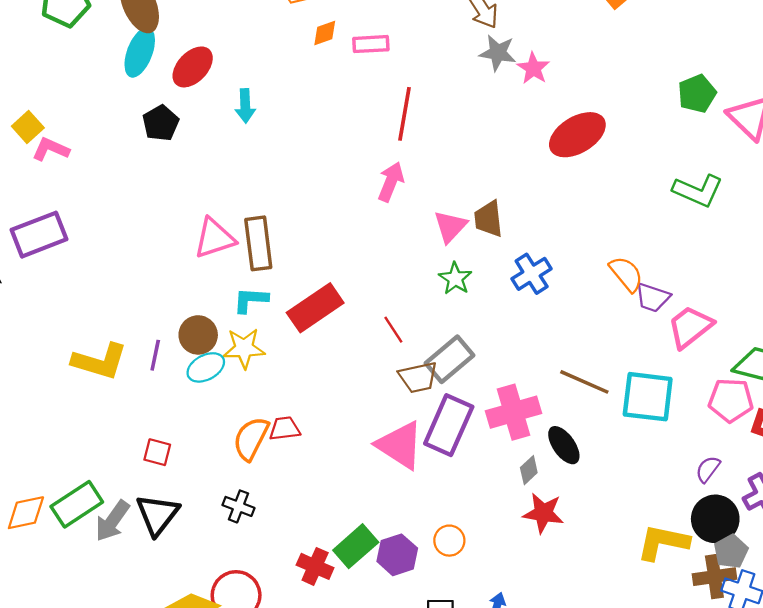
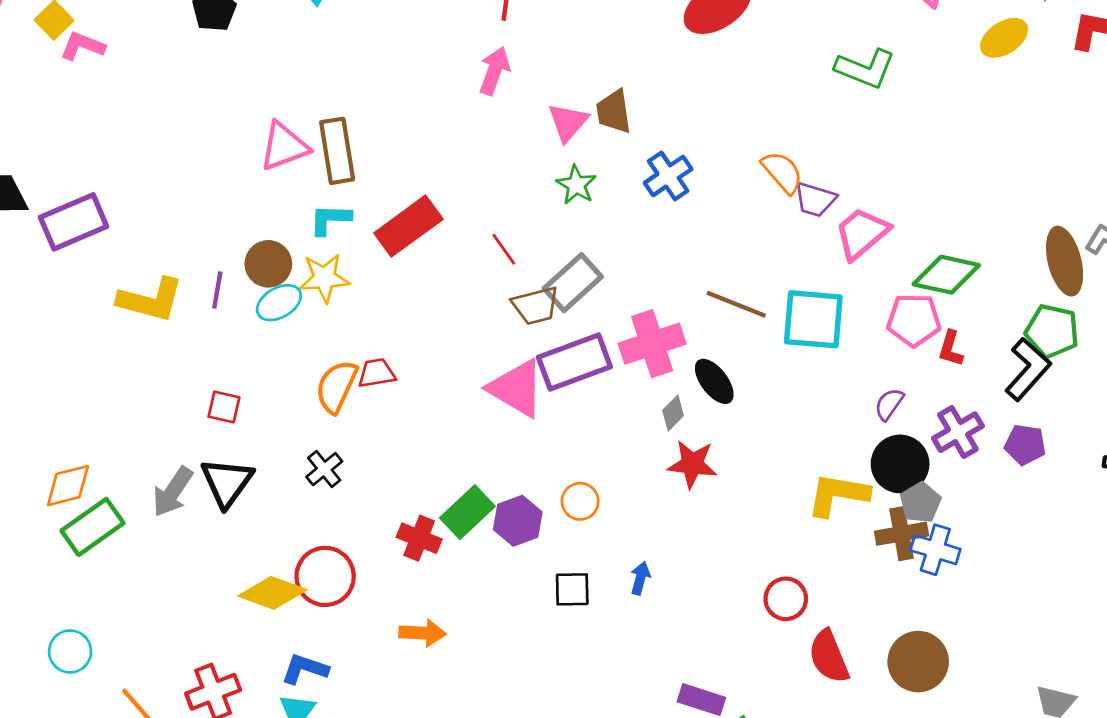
purple rectangle: (39, 235) -> (74, 222), moved
purple rectangle: (449, 425) -> (574, 362), turned 48
green rectangle: (77, 504) -> (93, 527), moved
black cross: (238, 506) -> (324, 469), turned 32

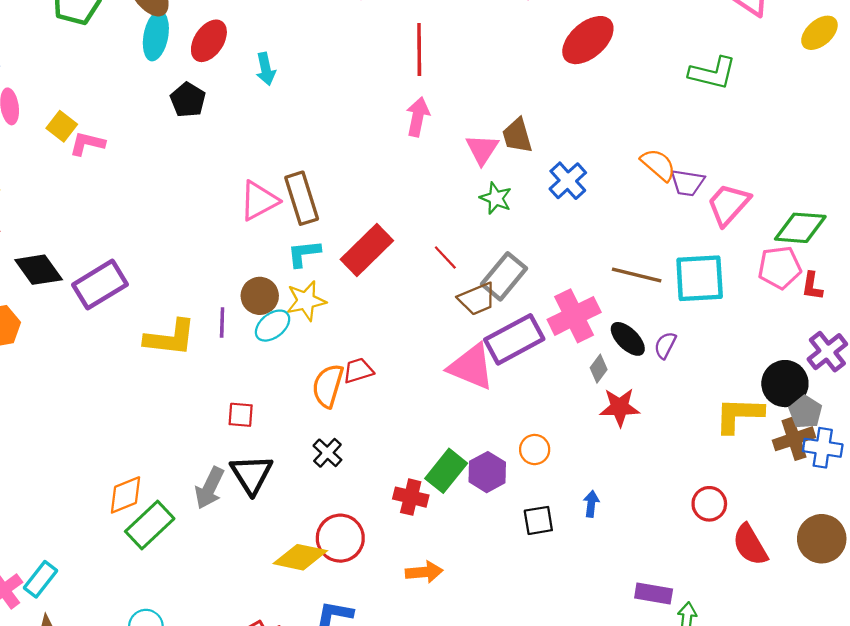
purple semicircle: (889, 404) -> (665, 345), moved

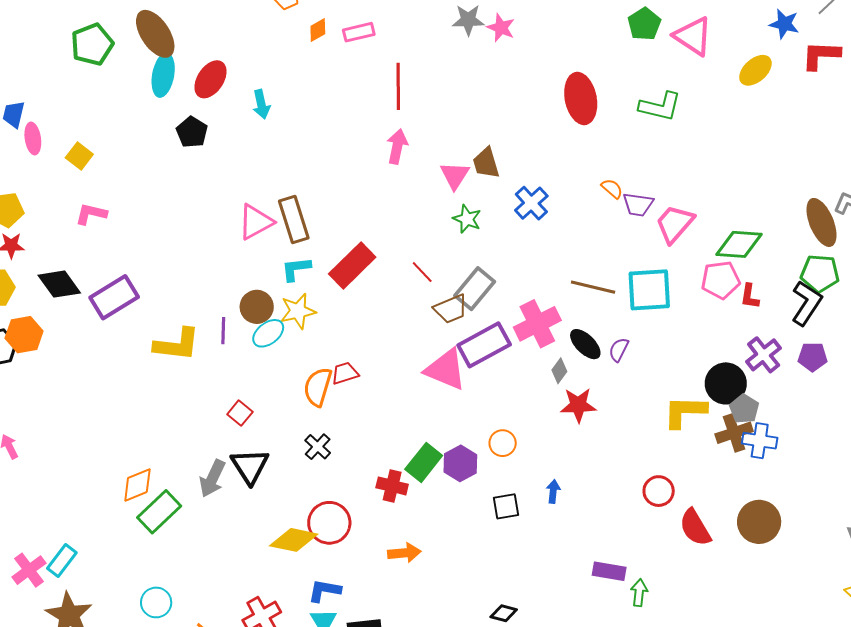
red ellipse: (588, 40) -> (581, 99), moved, turned -60
pink L-shape: (87, 144) -> (91, 214), moved
orange semicircle: (658, 165) -> (612, 189), size x0.7
red square: (241, 415) -> (240, 413), turned 35

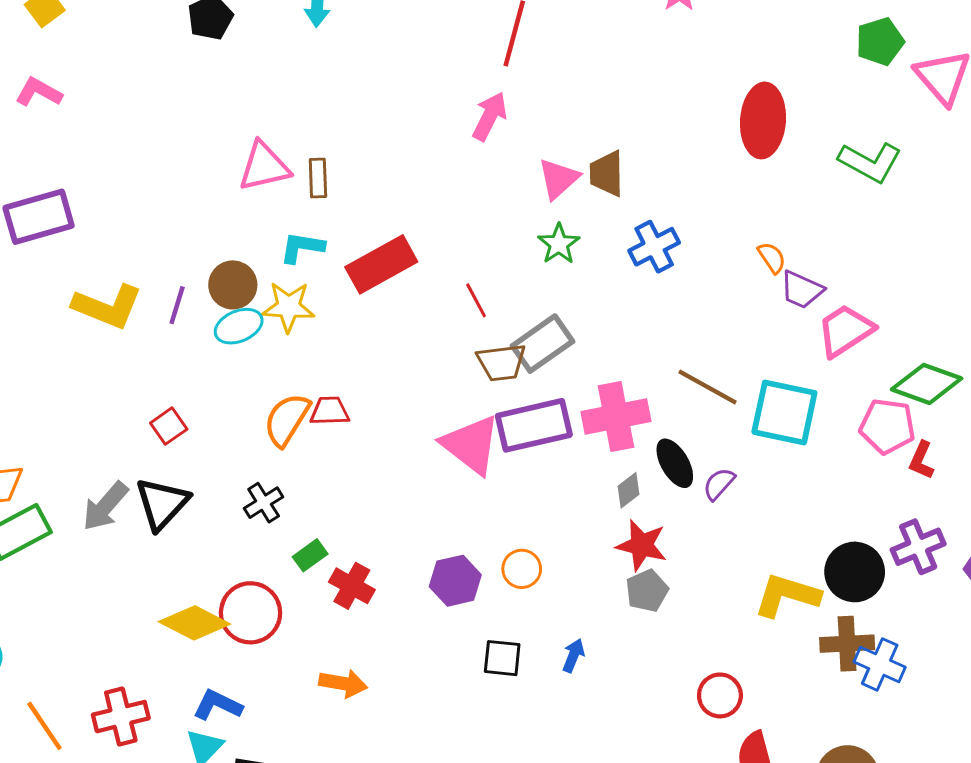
brown rectangle: (294, 220) -> (318, 178), size x0.6
gray pentagon: (744, 409) -> (647, 591), moved
green rectangle: (424, 462) -> (310, 555), moved, size x0.6

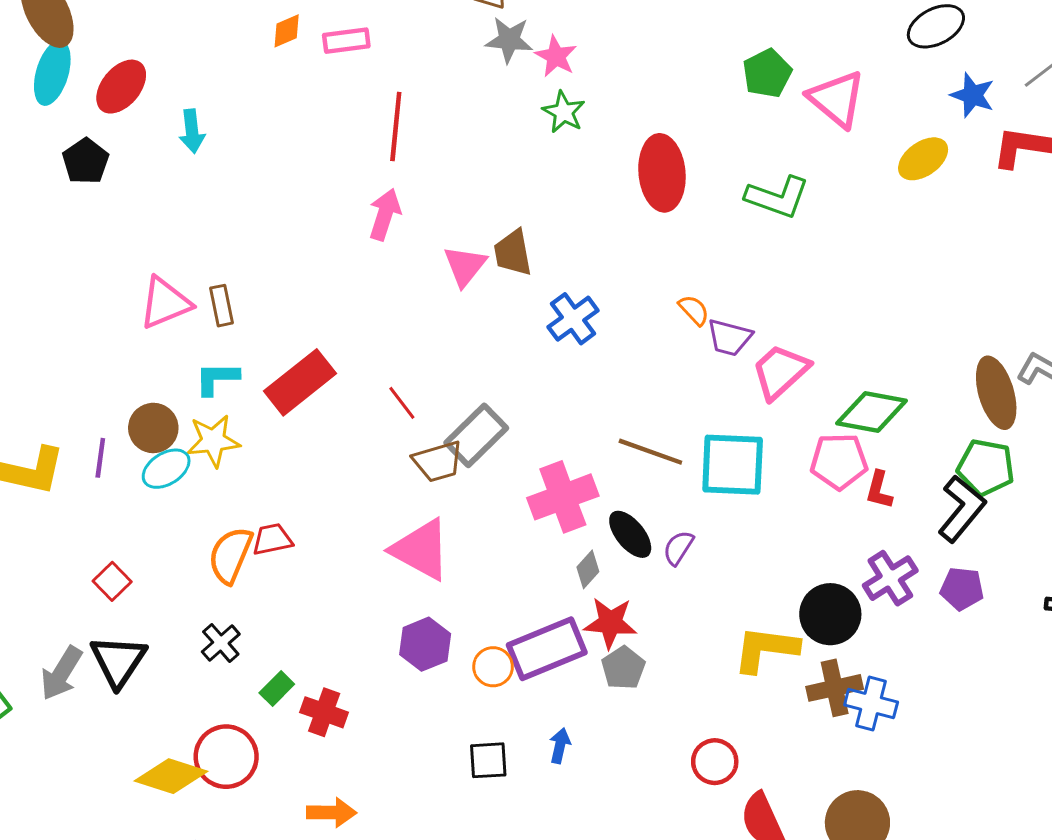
green star: (559, 244) -> (564, 112), moved
purple rectangle: (534, 425) -> (547, 649), moved
purple hexagon: (455, 581) -> (425, 644), moved

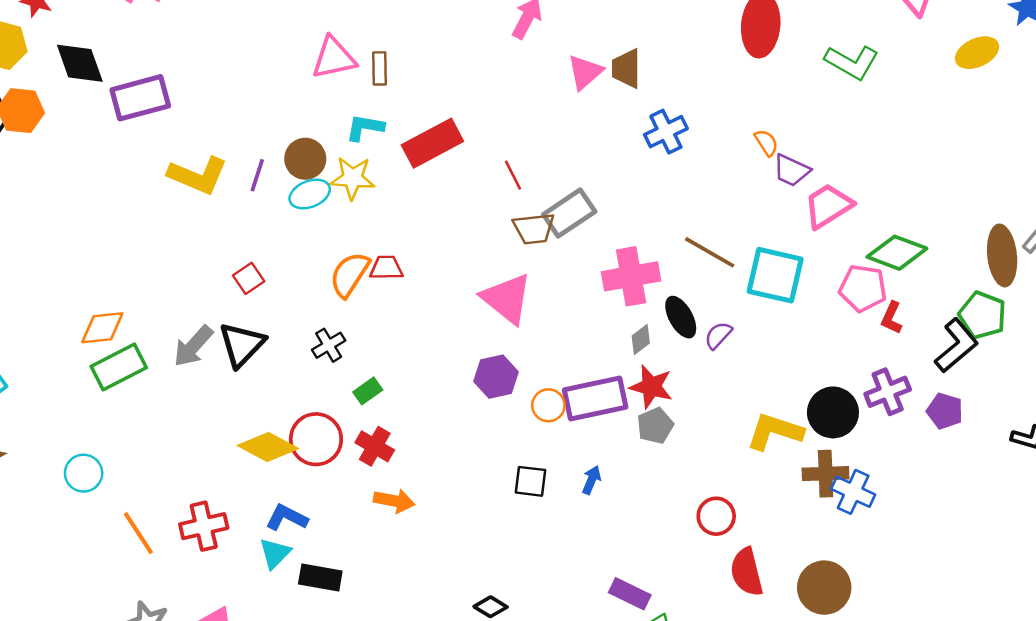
red cross: (324, 712) -> (375, 446), moved

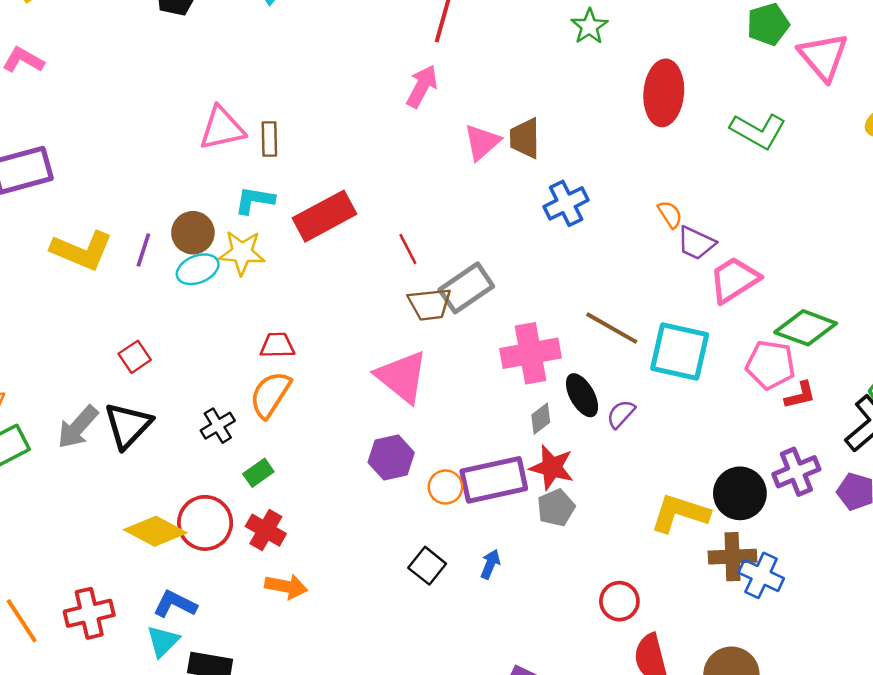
orange semicircle: (350, 275) -> (270, 395), moved
red L-shape: (892, 318) -> (800, 395), turned -128
black square: (531, 481) -> (427, 566), turned 32

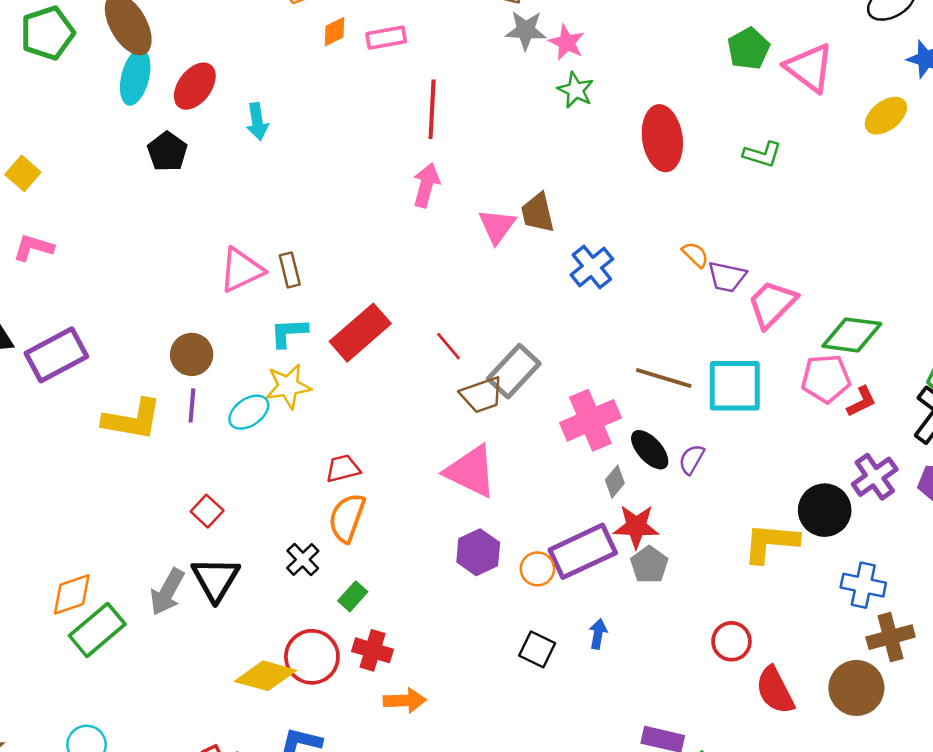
green L-shape: (758, 131) -> (762, 154), size x0.7
brown circle: (193, 233) -> (192, 354), moved
brown cross: (732, 557) -> (891, 637), moved

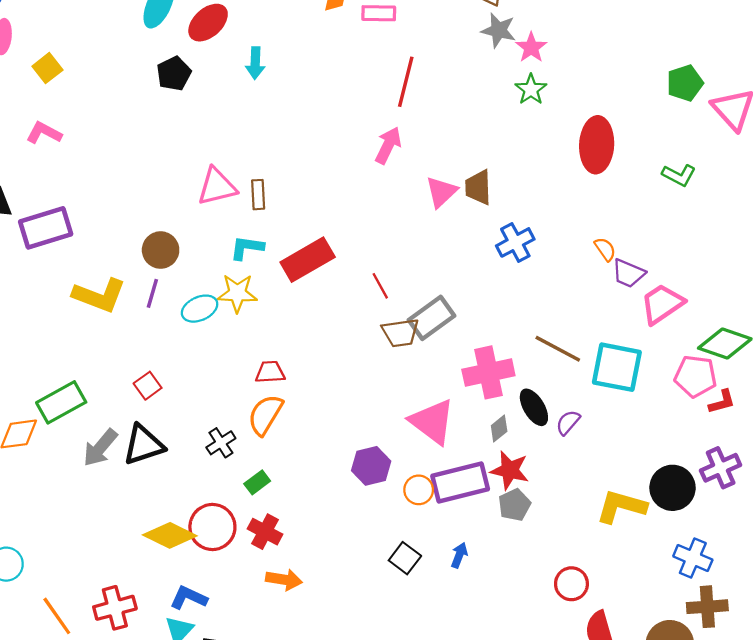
pink triangle: (471, 471) -> (432, 422), moved
black triangle: (216, 579) -> (144, 445), turned 30
green rectangle: (97, 630) -> (61, 402), moved

